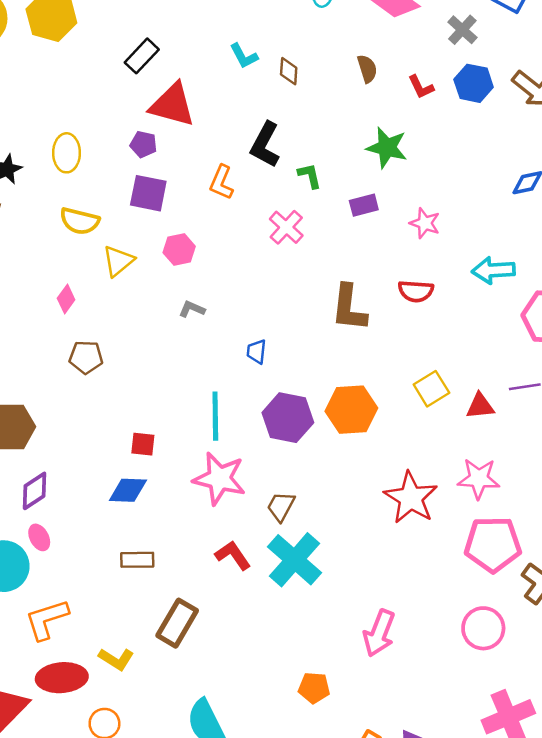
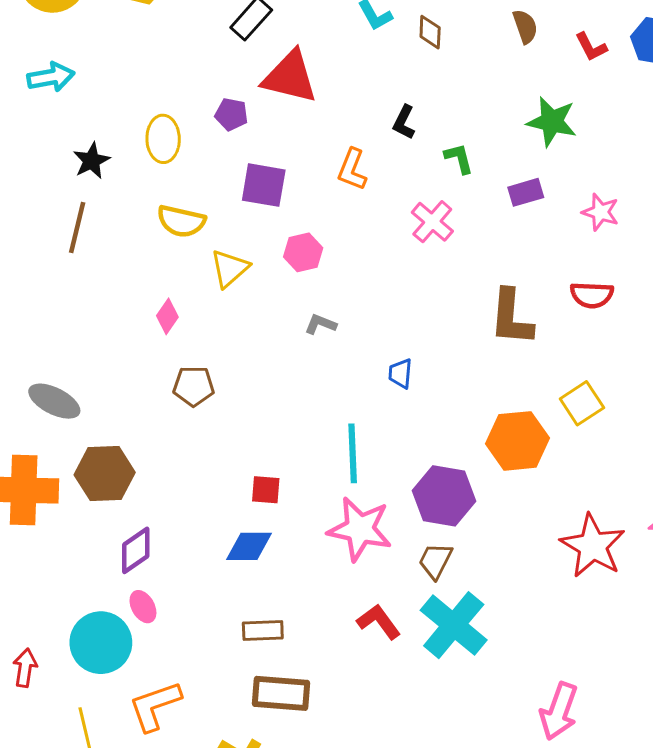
purple pentagon: (144, 144) -> (231, 114), moved
black L-shape: (265, 145) -> (404, 122), size x0.6
yellow square: (431, 389) -> (582, 403), moved
purple hexagon: (288, 418) -> (444, 496), moved
brown rectangle: (177, 623) -> (281, 693), moved, turned 66

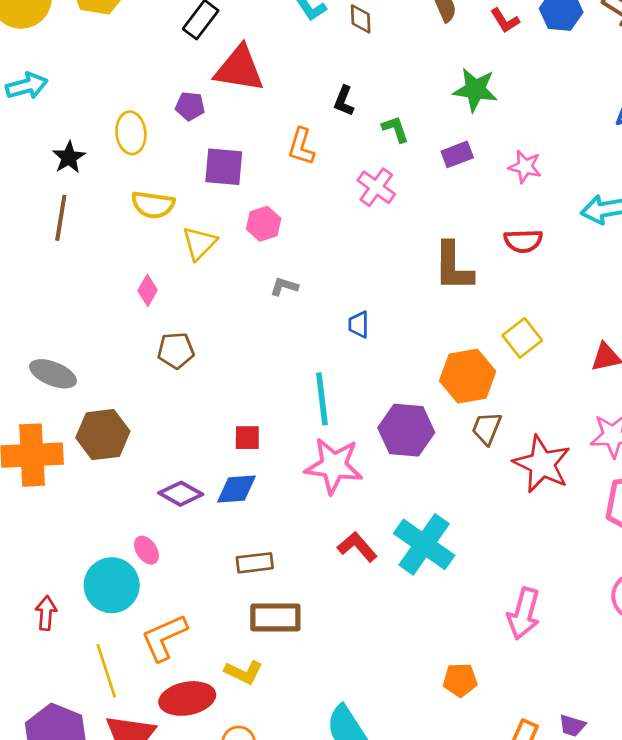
purple diamond: (136, 550) -> (181, 494), moved, turned 69
brown trapezoid: (435, 561) -> (487, 428), moved

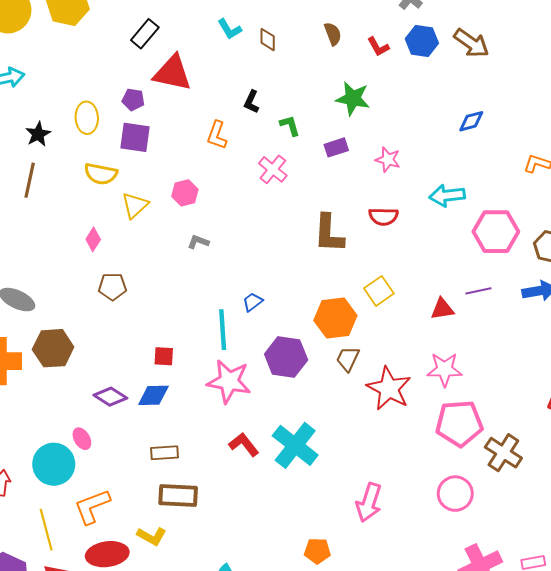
purple square: (224, 167) -> (135, 137), moved
blue trapezoid: (359, 325) -> (253, 302), moved, turned 50

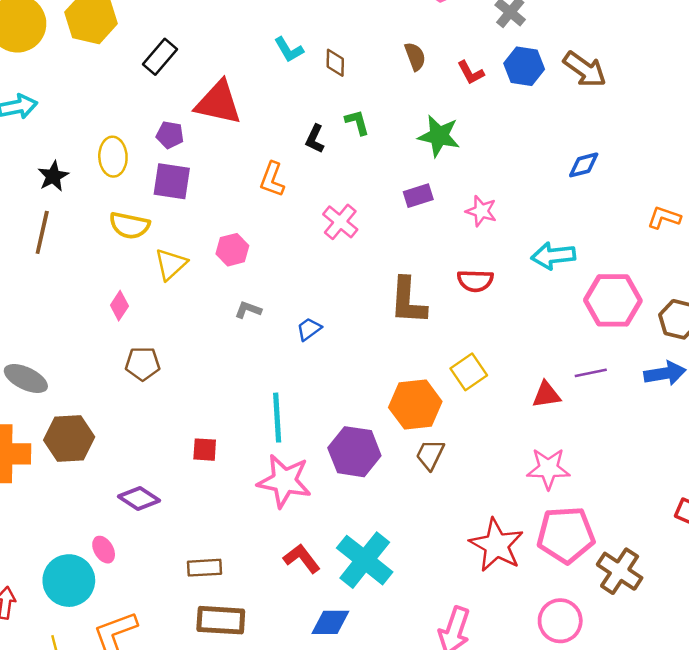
black rectangle: (145, 34) -> (160, 57), moved
green L-shape: (290, 126) -> (357, 122), moved
blue trapezoid: (253, 302) -> (309, 329), moved
red star: (389, 388) -> (496, 545), moved
blue diamond: (153, 395) -> (330, 622), moved

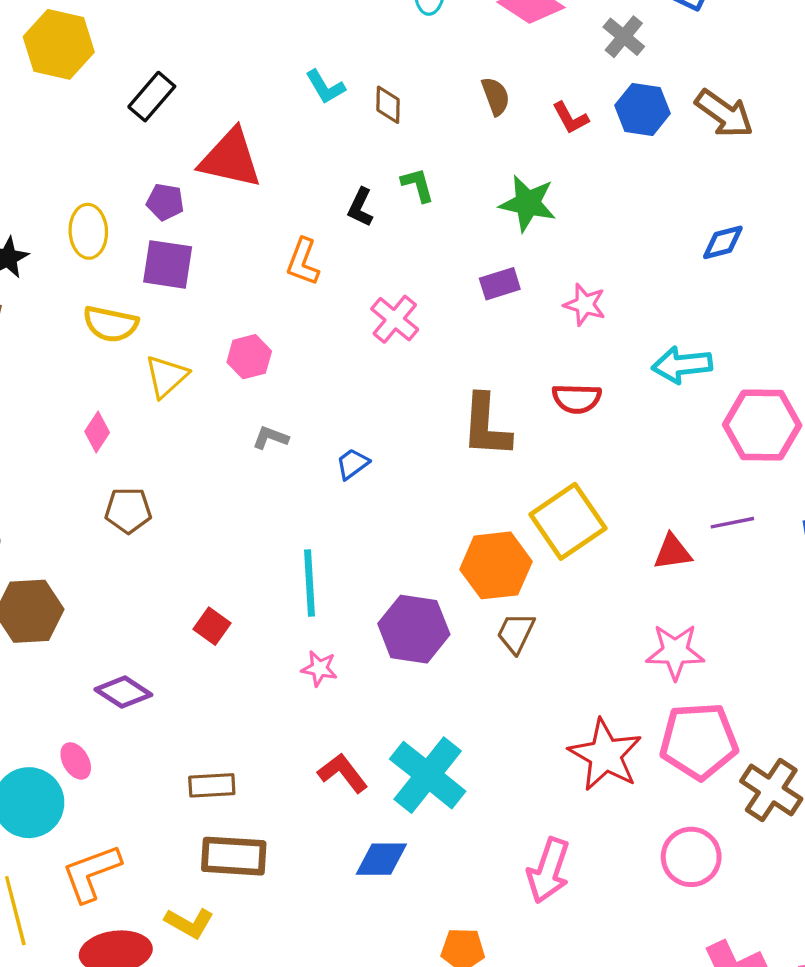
yellow square: (469, 372) -> (568, 521), size x1.5
red square: (205, 450) -> (212, 626), turned 32
pink star: (284, 481) -> (319, 668), size x0.5

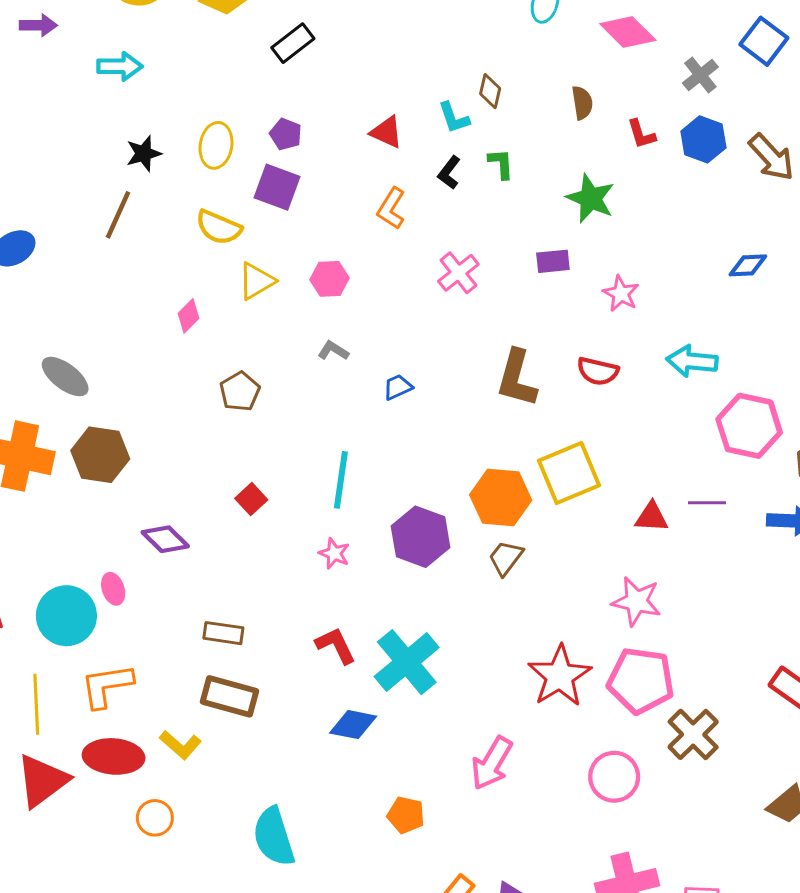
cyan L-shape: (325, 87) -> (454, 118), moved
red triangle: (230, 159) -> (387, 132), moved, size x0.6
brown pentagon: (128, 510) -> (240, 391), moved, turned 30

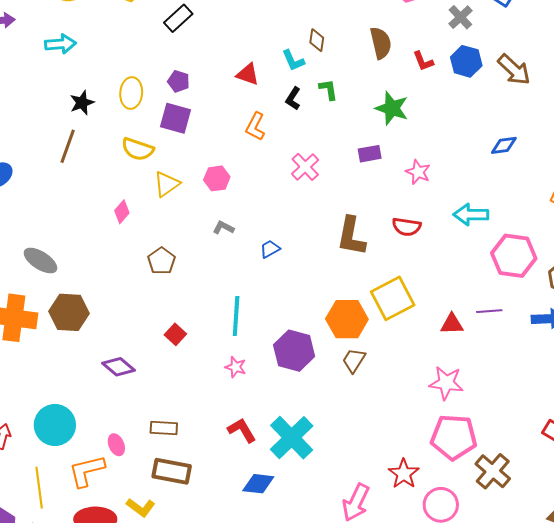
brown semicircle: (582, 103) -> (381, 43), size x1.4
pink ellipse: (113, 589) -> (116, 445), moved
red star: (560, 676) -> (404, 474), moved, size x0.7

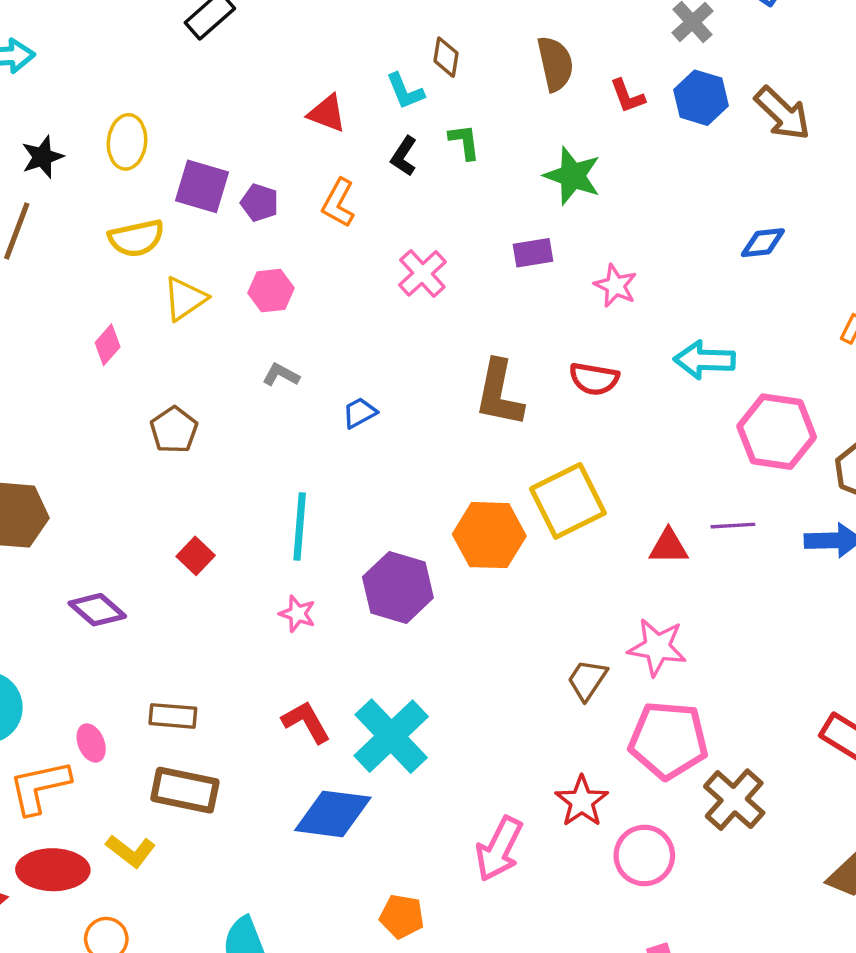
purple pentagon: (179, 81) -> (260, 203), moved
yellow semicircle: (138, 149) -> (136, 238), turned -32
brown trapezoid: (354, 360) -> (587, 680), moved
blue diamond: (258, 484) -> (333, 814), size x1.4

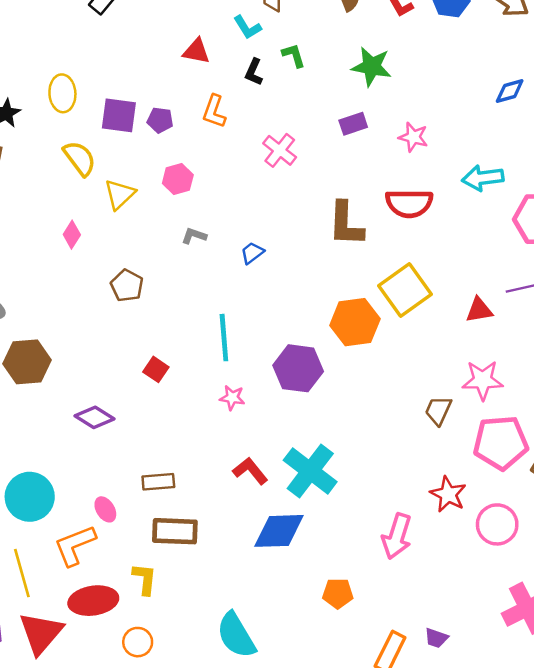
yellow semicircle: (136, 238) -> (80, 158), turned -105
red semicircle: (594, 379) -> (409, 203), size x1.4
yellow L-shape: (131, 851) -> (145, 579), turned -112

